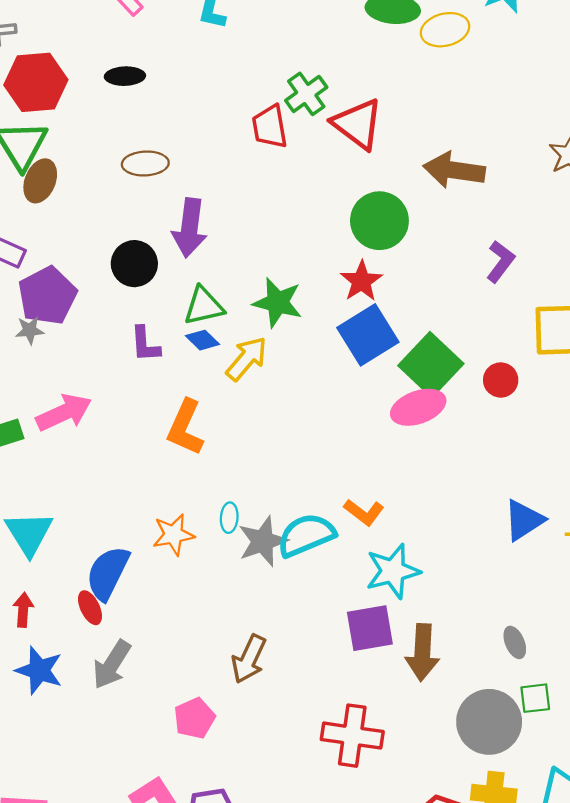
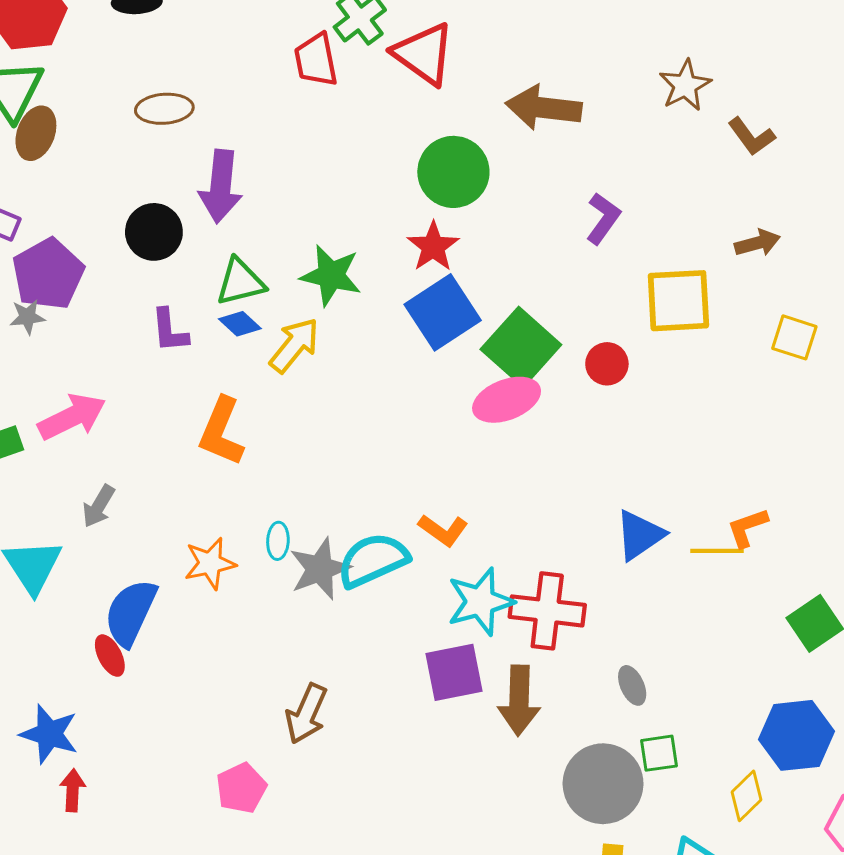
red arrow: (23, 610) -> (73, 790), moved
gray arrow: (112, 664) -> (99, 506), moved, size x0.7
red cross: (352, 736) -> (547, 611), moved

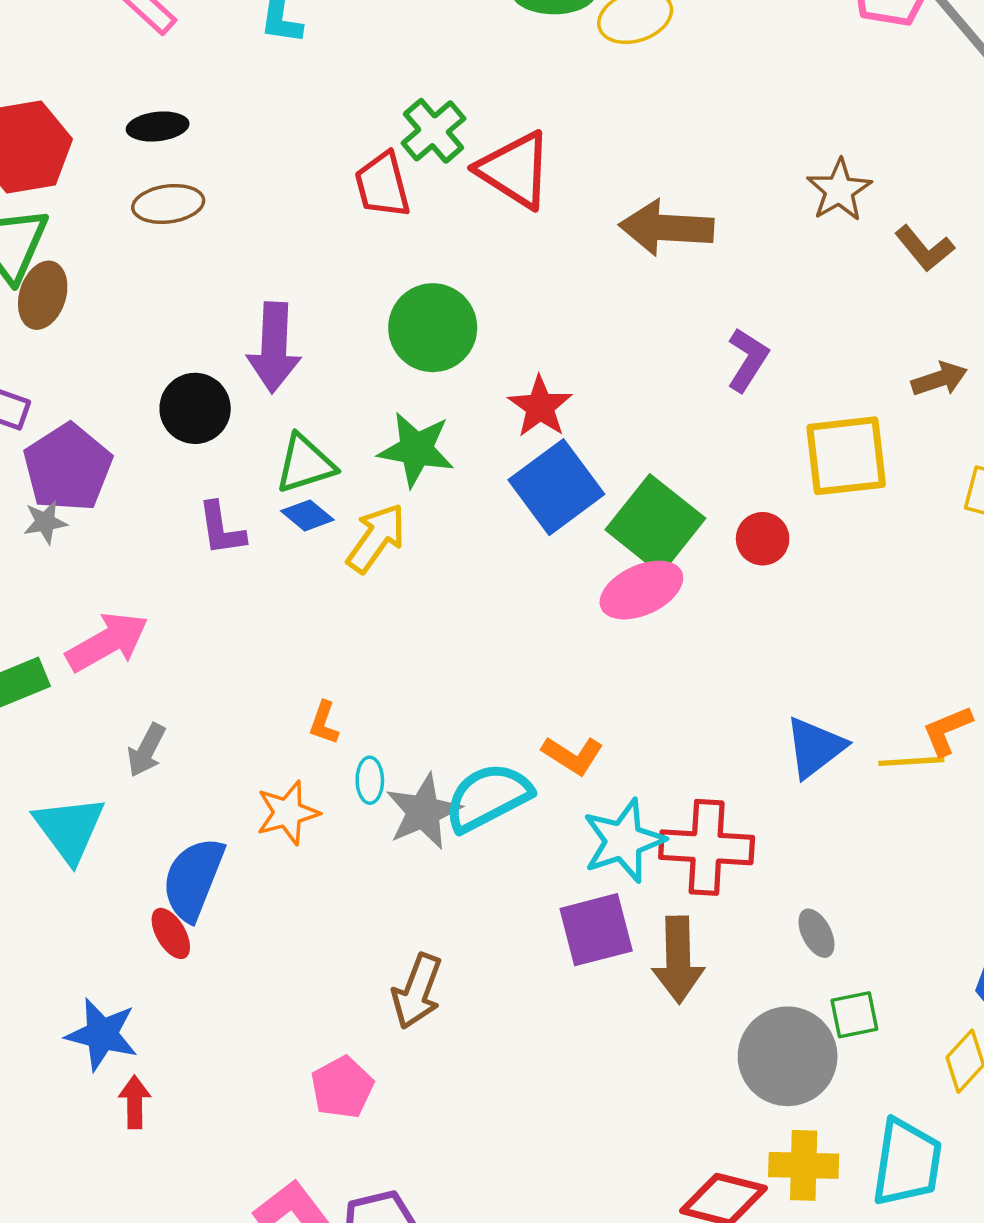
brown ellipse: (164, 109) -> (168, 204), moved
green circle: (453, 172) -> (433, 328), moved
orange L-shape: (221, 432) -> (324, 723), moved, size x0.5

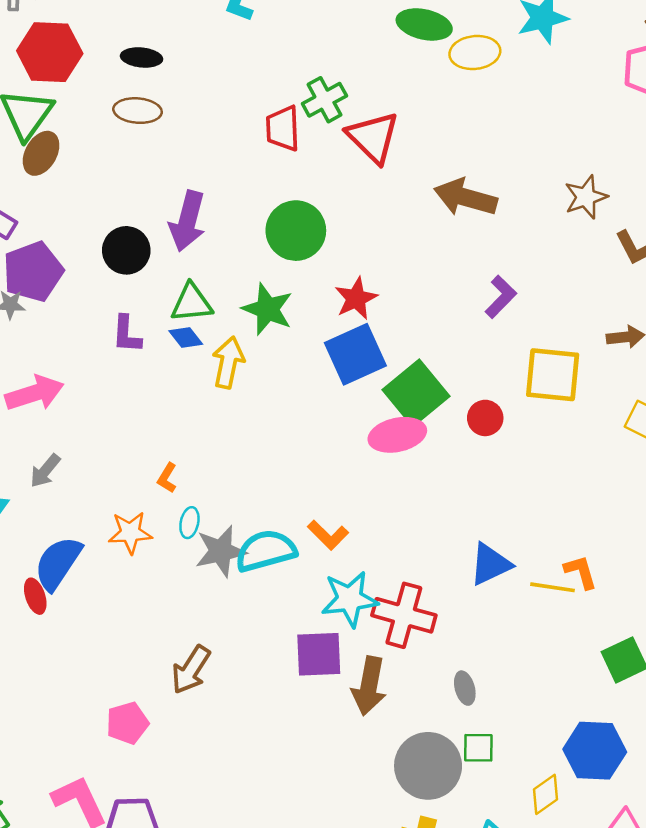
yellow arrow: (376, 538) -> (228, 362), turned -36
orange L-shape: (947, 731) -> (581, 572), turned 84

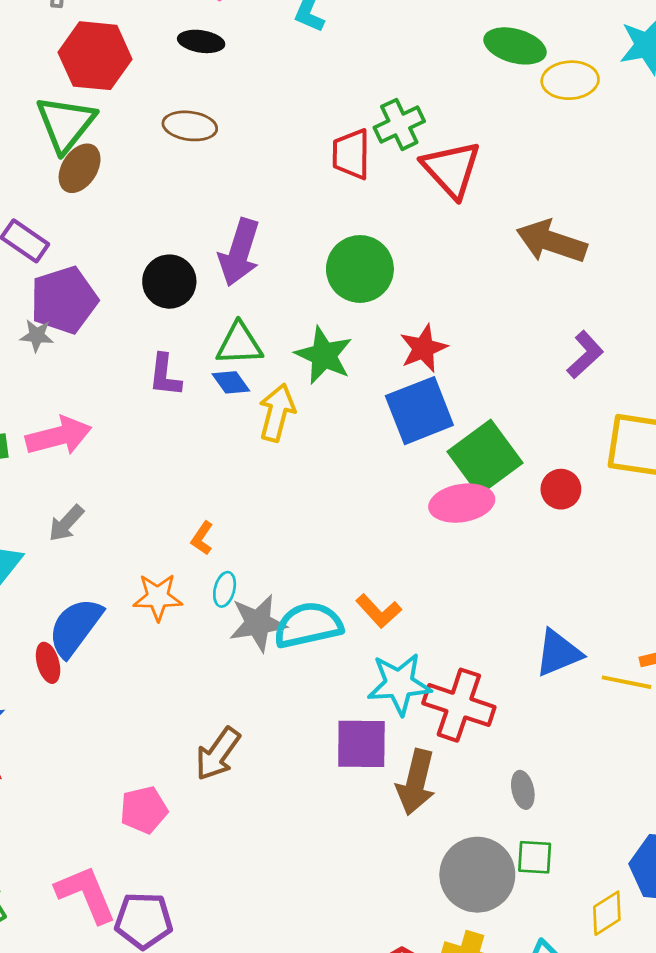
black ellipse: (142, 57) -> (201, 41), moved

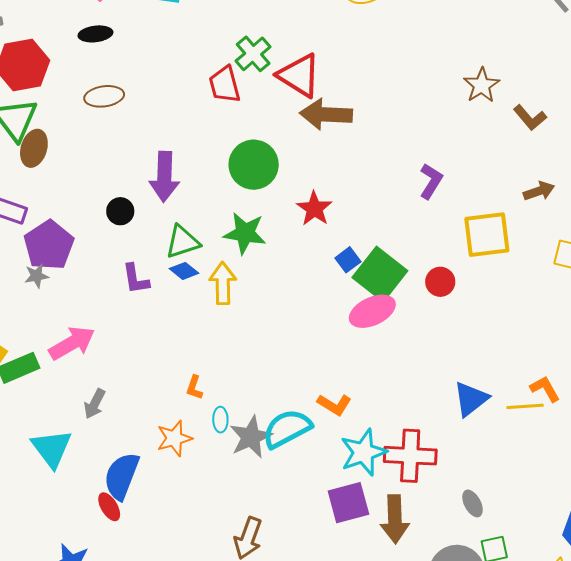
brown arrow: (551, 242) -> (326, 114), moved
black circle: (169, 282) -> (120, 211), size x0.7
blue square: (419, 411) -> (348, 260), moved, size x0.5

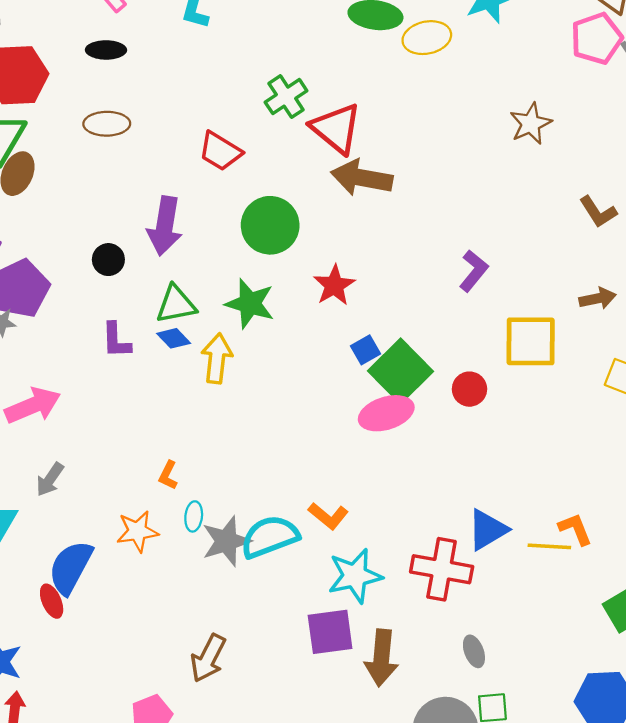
red trapezoid: (225, 85) -> (220, 151), moved, turned -51
brown star: (482, 85) -> (531, 124), moved
red cross: (410, 456) -> (442, 569), moved

